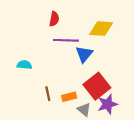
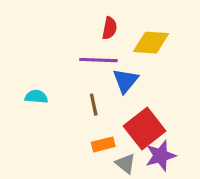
red semicircle: (54, 19) -> (110, 28), moved
brown line: (48, 94) -> (94, 105), moved

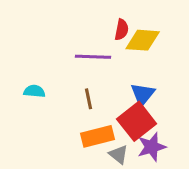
red semicircle: (110, 28) -> (122, 30), moved
blue triangle: (125, 81) -> (143, 94), moved
orange rectangle: (103, 144) -> (98, 136), size x1.5

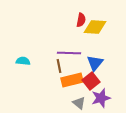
purple line: (93, 57) -> (69, 53), moved
red square: (137, 121) -> (91, 81), size x0.7
orange rectangle: (98, 136) -> (72, 80), moved

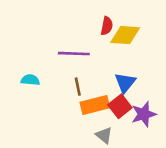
purple line: (69, 53) -> (74, 54), moved
purple star: (101, 98) -> (144, 114), moved

